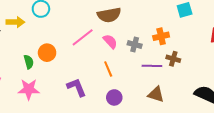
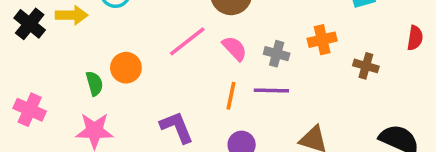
brown cross: (173, 59) -> (366, 66), moved
purple line: (152, 66) -> (271, 90), moved
orange line: (108, 69) -> (231, 96), turned 35

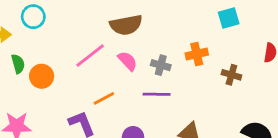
green semicircle: (94, 83) -> (18, 64), moved
orange line: (231, 96) -> (104, 98), moved, turned 50

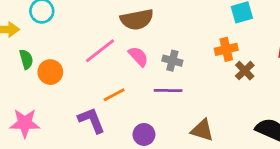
orange cross: (197, 54) -> (226, 49), moved
brown cross: (231, 75) -> (245, 71), turned 30

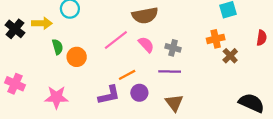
purple L-shape: (91, 120) -> (109, 95), turned 100
brown triangle: (202, 130) -> (174, 103), moved, turned 36
purple circle: (144, 134) -> (139, 93), moved

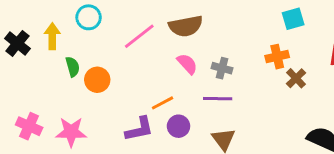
yellow arrow: (42, 23) -> (52, 36), turned -90
pink line: (116, 40) -> (139, 36), moved
pink cross: (15, 84) -> (29, 126), moved

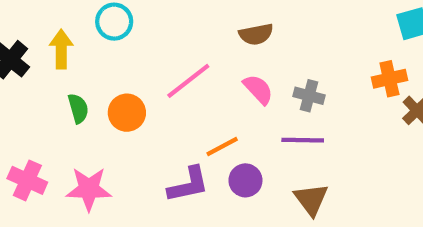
brown semicircle: (186, 26) -> (256, 34), size x0.7
pink line: (139, 36) -> (188, 81), moved
green semicircle: (73, 67) -> (78, 108), moved

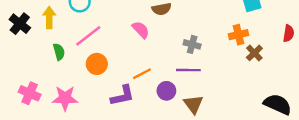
pink line: (188, 81) -> (88, 36), moved
pink semicircle: (258, 89) -> (141, 30), moved
orange circle: (127, 113) -> (97, 64), moved
purple circle: (245, 180) -> (166, 91), moved

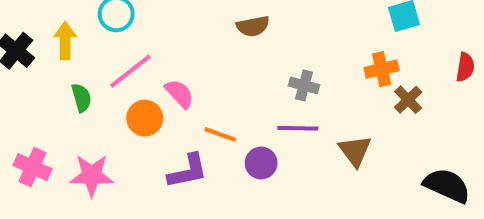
pink semicircle: (141, 30) -> (179, 94), moved
orange line: (142, 74) -> (220, 134), turned 48
brown triangle: (193, 104) -> (355, 151), moved

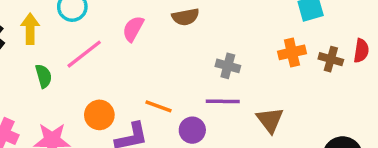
pink semicircle: (179, 94) -> (133, 29), moved, turned -108
brown cross: (408, 100) -> (331, 59), moved, turned -30
orange circle: (145, 118) -> (99, 115), moved

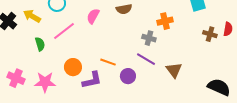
yellow arrow: (30, 29) -> (32, 16), turned -60
orange cross: (292, 52) -> (165, 21), moved
purple line: (223, 101) -> (146, 59), turned 30

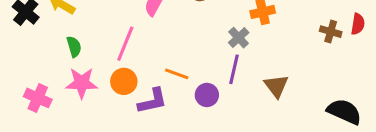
pink line: (64, 31) -> (125, 44), moved, turned -30
gray cross: (149, 38) -> (239, 38), turned 32
purple line: (146, 59) -> (234, 69), turned 72
pink star: (45, 82) -> (82, 83), moved

